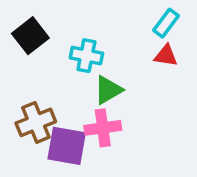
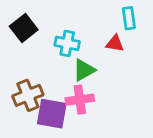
cyan rectangle: (166, 23) -> (129, 18), turned -45
red triangle: (166, 56) -> (115, 43), moved

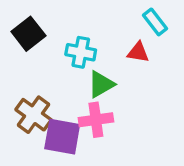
cyan rectangle: (129, 18) -> (155, 22), turned -30
brown cross: (28, 95) -> (33, 115), turned -32

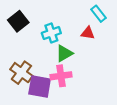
cyan cross: (81, 52) -> (51, 33), turned -30

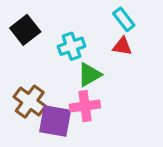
cyan rectangle: (98, 14) -> (124, 19), moved

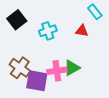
cyan rectangle: (124, 19) -> (95, 12), moved
green triangle: (89, 75) -> (72, 68), moved

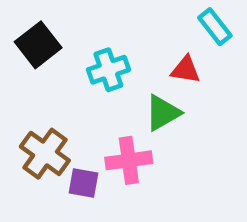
green triangle: (72, 68) -> (163, 113), moved
purple square: (37, 81) -> (83, 183), size x0.6

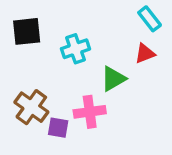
black square: (38, 45) -> (27, 31), turned 32
red triangle: (185, 70) -> (145, 54), moved, turned -30

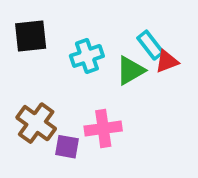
cyan rectangle: (150, 19) -> (150, 45), moved
green triangle: (113, 79) -> (130, 70), moved

